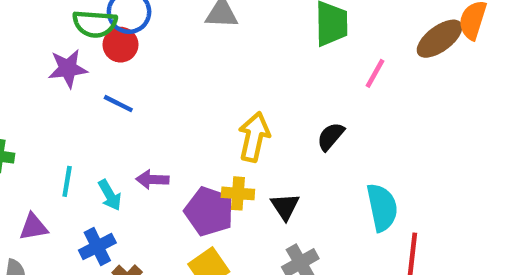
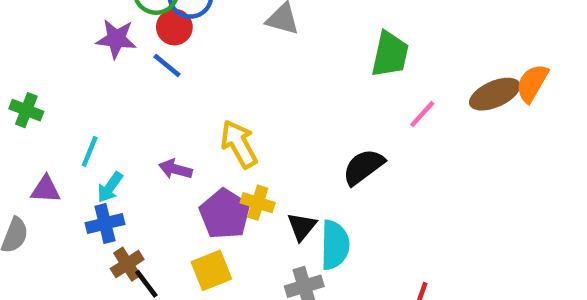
blue line: (118, 104) -> (167, 65), moved
black semicircle: (331, 136) -> (363, 167), size x1.4
yellow arrow: (254, 137) -> (239, 144), moved, turned -54
cyan arrow: (110, 195) -> (110, 187), moved, turned 52
cyan semicircle: (382, 207) -> (335, 245), moved

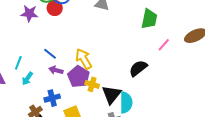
blue line: (167, 65) -> (50, 54), moved
purple pentagon: (225, 214) -> (79, 77), moved
blue cross: (105, 224) -> (52, 98), moved
black triangle: (302, 227) -> (112, 95), size x1.5

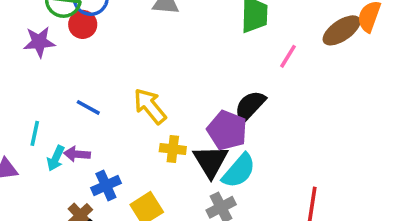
purple arrow: (56, 70) -> (77, 154), moved
purple pentagon: (79, 77) -> (227, 130), moved
cyan semicircle: (126, 103) -> (239, 171), turned 50

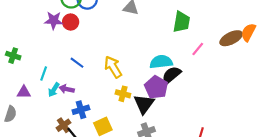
red circle: (83, 24) -> (71, 22), moved
cyan semicircle: (239, 171) -> (161, 62), moved, turned -145

